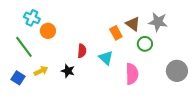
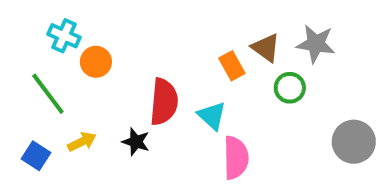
red semicircle: (82, 51) -> (164, 102), size x1.6
pink semicircle: (132, 74) -> (236, 158), moved

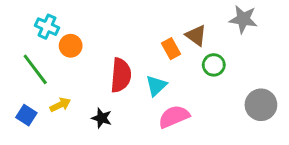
gray star: (316, 44) -> (243, 19), moved
cyan triangle: (212, 116) -> (156, 86), turned 35
black star: (136, 142) -> (102, 118), moved
pink semicircle: (236, 158) -> (174, 117), turned -112

